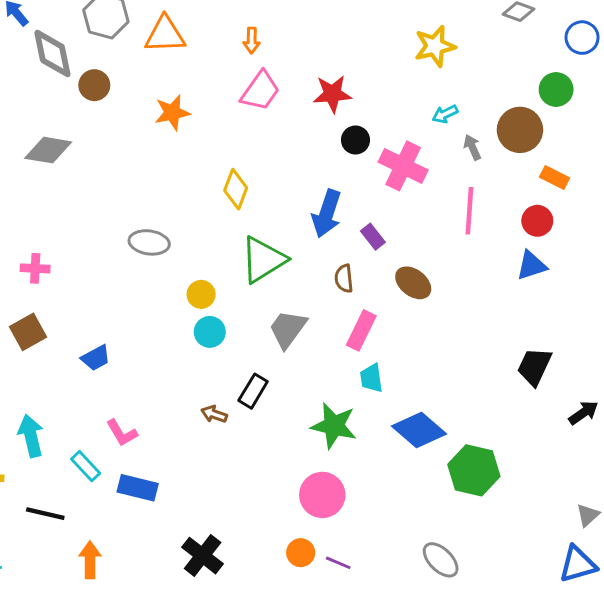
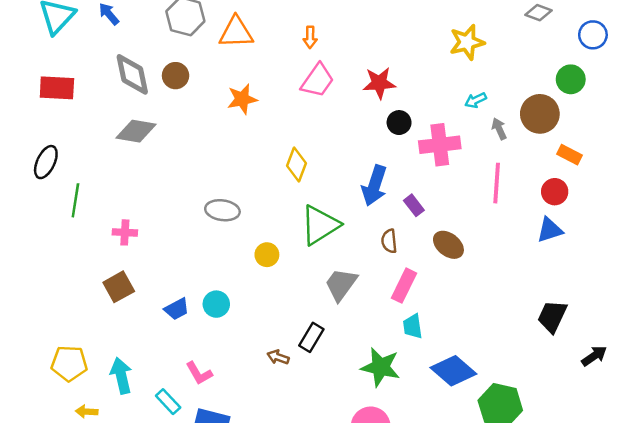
gray diamond: (52, 53) -> (132, 74), moved
pink cross: (403, 166) -> (440, 145), turned -33
cyan circle: (210, 332) -> (216, 304), moved

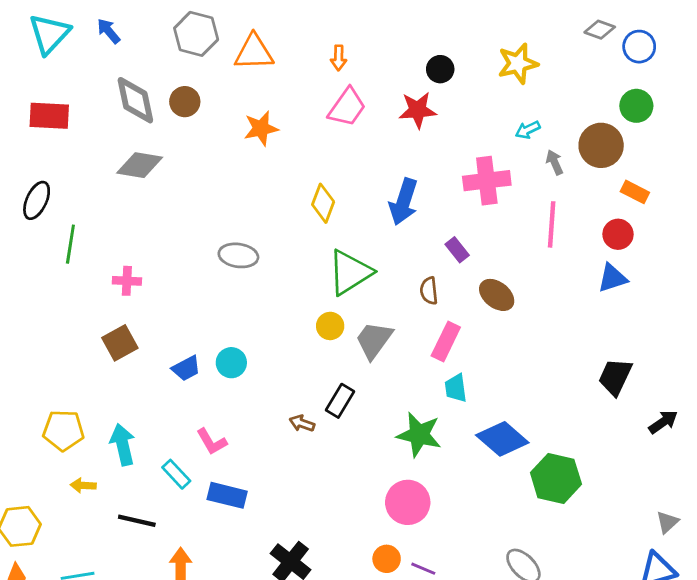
blue circle: (593, 35) -> (639, 47), moved
black circle: (399, 123) -> (440, 69), moved
blue arrow: (374, 186) -> (404, 202), moved
yellow circle: (267, 255) -> (330, 326), moved

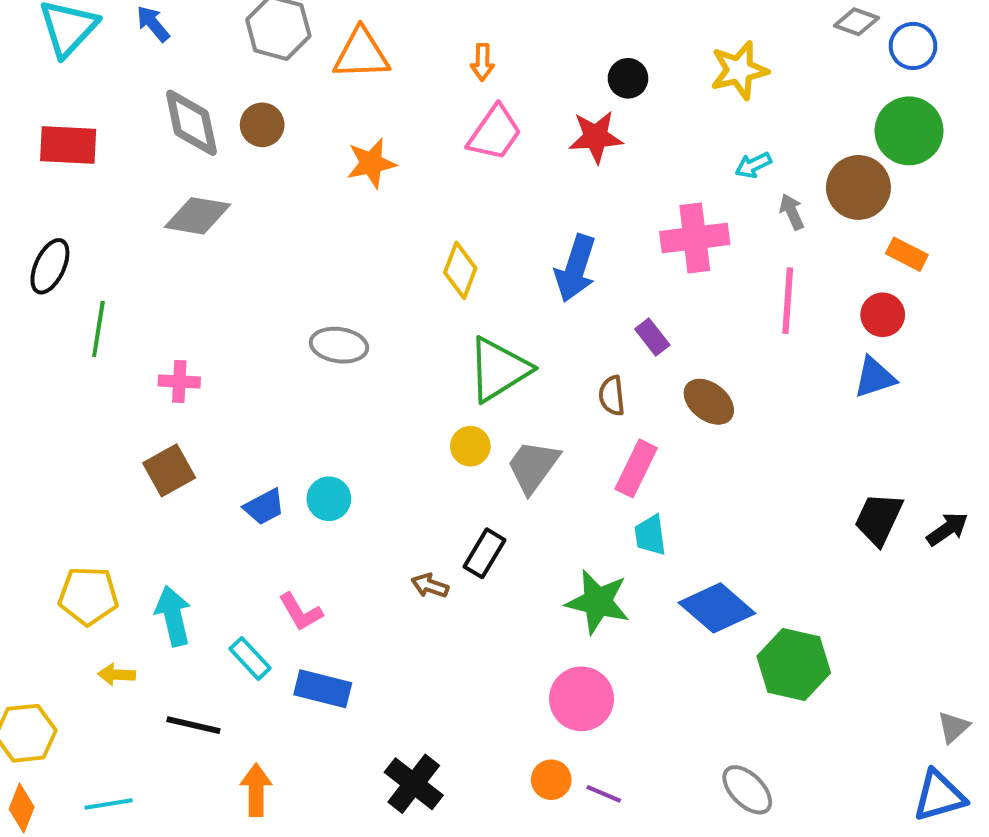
green circle: (636, 106) -> (909, 131), size x1.4
black arrow: (663, 422) -> (947, 529), moved

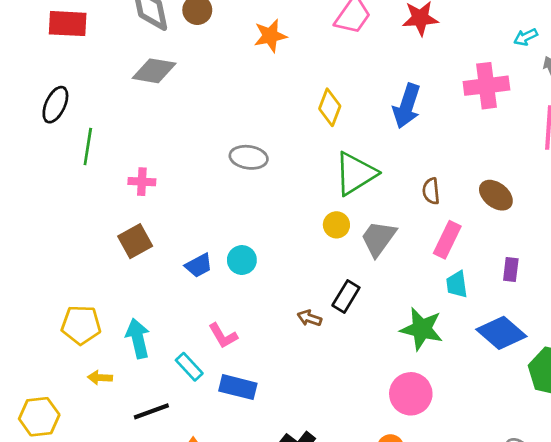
purple rectangle: (652, 337) -> (511, 269), moved, turned 45
black line: (193, 725) -> (151, 411), turned -33

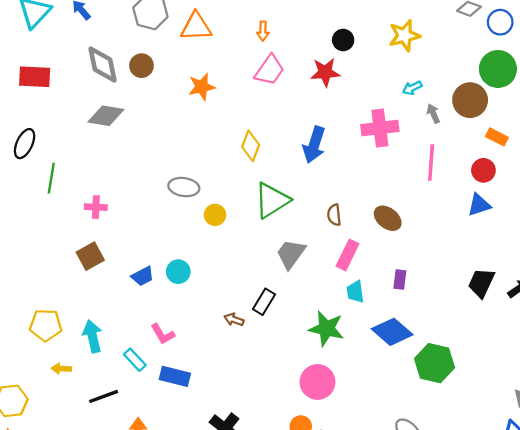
yellow circle: (336, 225) -> (215, 215), moved

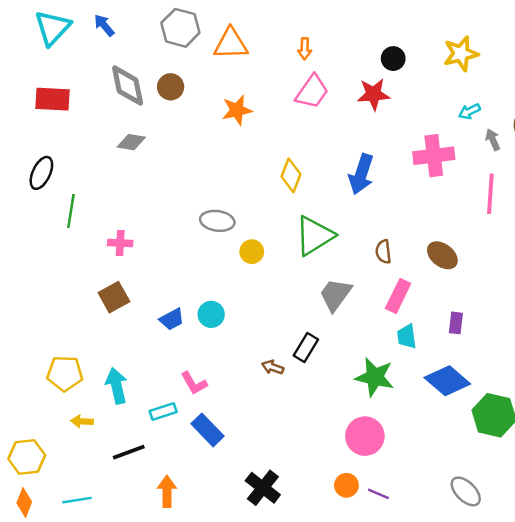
gray diamond: (106, 116) -> (131, 142), size x0.7
cyan rectangle: (135, 360) -> (163, 412), turned -65
blue rectangle: (175, 376) -> (207, 430), turned 32

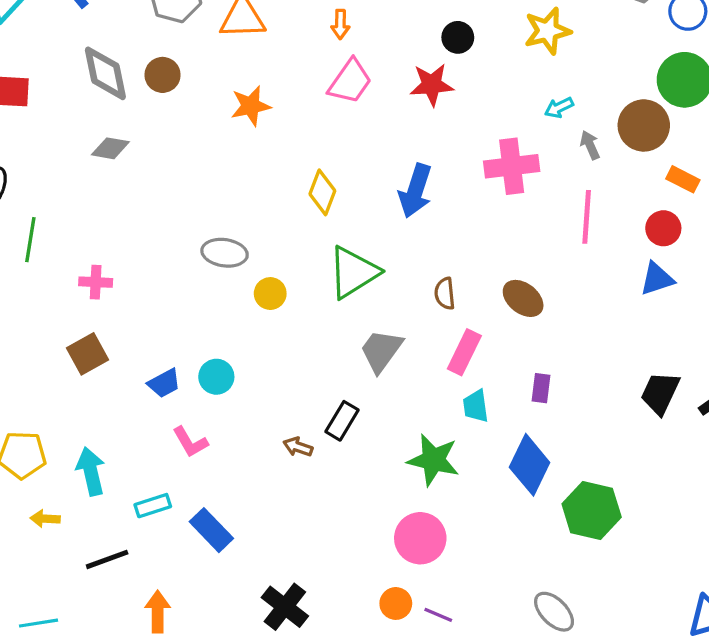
blue diamond: (447, 381) -> (530, 465), turned 75
pink L-shape: (194, 383) -> (190, 442), moved

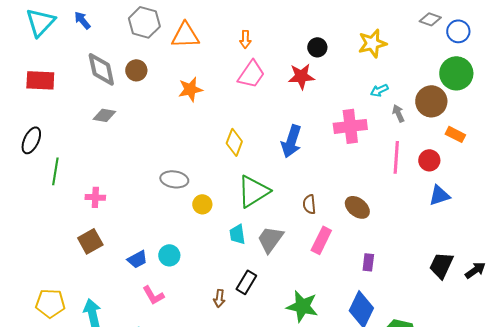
red circle: (663, 228) -> (429, 160), moved
cyan trapezoid: (476, 406) -> (237, 234), moved
brown arrow: (298, 447) -> (219, 298), turned -102

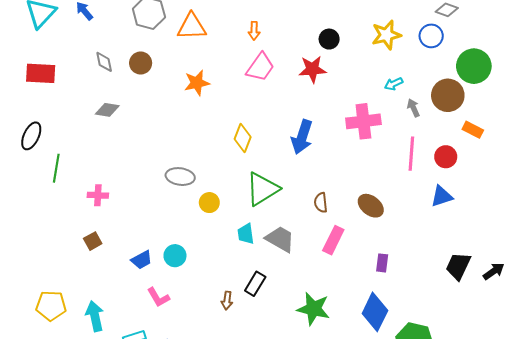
blue circle: (458, 31) -> (431, 36), moved
gray diamond: (101, 69) -> (104, 62), size x0.6
blue triangle: (439, 195) -> (442, 196), moved
gray trapezoid: (270, 239) -> (280, 239), turned 84
brown square: (90, 241) -> (93, 241), size x0.7

